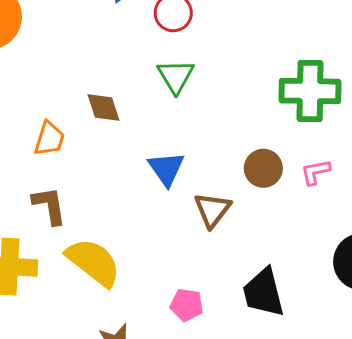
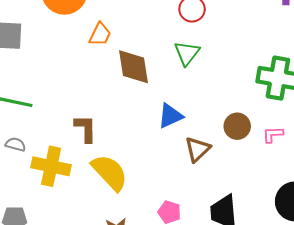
brown diamond: (103, 107) -> (134, 67), size x1.5
orange trapezoid: (49, 139) -> (100, 34), moved
blue triangle: (166, 169) -> (170, 116), turned 32

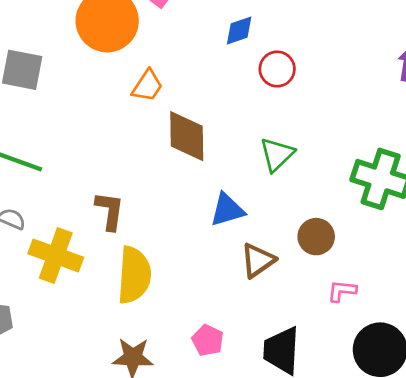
green triangle: (187, 53) -> (277, 154), moved
pink L-shape: (273, 135) -> (342, 291), moved
yellow semicircle: (110, 172) -> (134, 275), turned 39

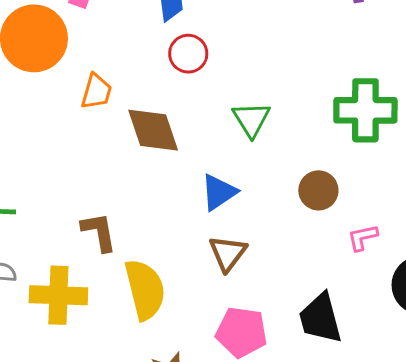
red circle: (277, 69) -> (188, 54), moved
brown triangle: (258, 260) -> (228, 253), moved
pink pentagon: (208, 340) -> (242, 332), size x1.5

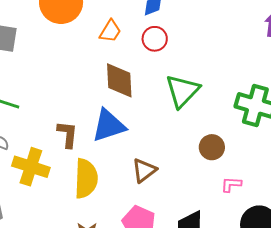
orange trapezoid: (96, 92) -> (110, 31), moved
green triangle: (251, 119) -> (183, 91), size x1.4
blue triangle: (219, 192) -> (109, 125), moved, size x1.4

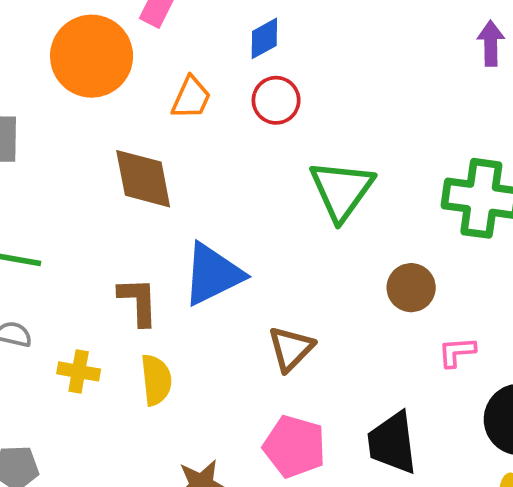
brown diamond: (119, 80) -> (143, 179), moved
yellow cross: (31, 167) -> (79, 371), size x0.6
yellow semicircle: (86, 178) -> (156, 380), moved, size x0.7

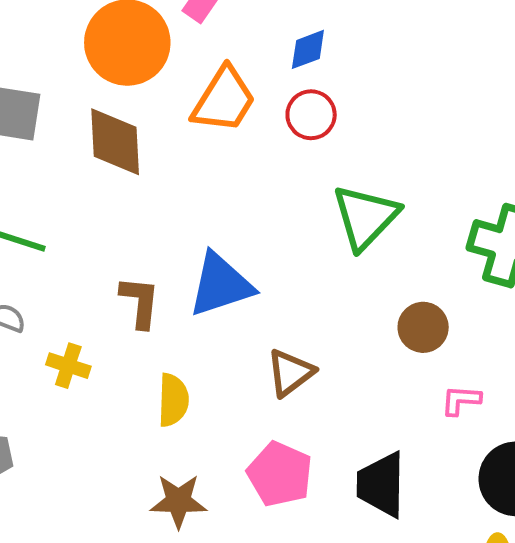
orange trapezoid: (191, 98) -> (224, 100), size x1.5
brown diamond: (143, 179) -> (115, 142), moved
yellow semicircle: (156, 380) -> (173, 400), moved

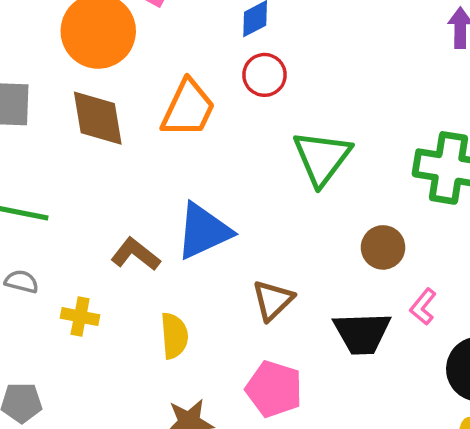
orange trapezoid: (224, 100) -> (188, 108), moved
brown L-shape: (140, 302) -> (136, 254), turned -51
pink L-shape: (461, 400) -> (423, 307), turned -48
black trapezoid: (381, 485) -> (362, 333), moved, turned -86

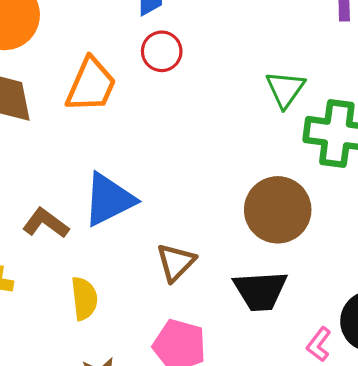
green triangle: (322, 158) -> (285, 89), moved, size x0.7
brown circle: (383, 247) -> (278, 210), size x1.6
pink L-shape: (423, 307) -> (319, 344), moved

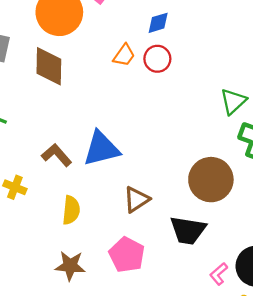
orange trapezoid: (91, 85) -> (124, 55), moved, size x0.6

